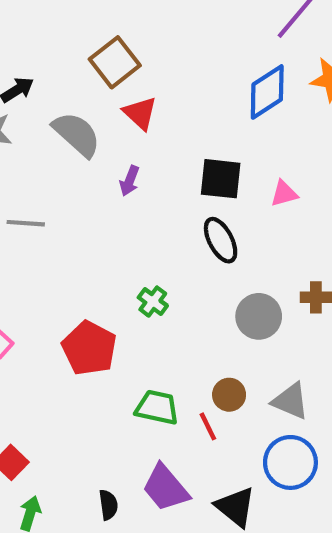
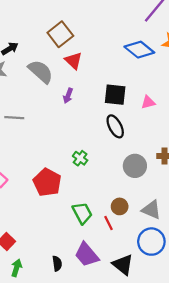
blue diamond: (267, 92) -> (139, 50), turned 72
green trapezoid: (157, 407) -> (82, 213), turned 50

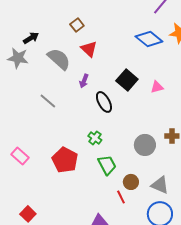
brown square: (60, 34) -> (77, 25), size x0.6
black square: (115, 95) -> (127, 80), turned 35
gray line: (14, 118) -> (48, 101), moved, turned 36
black ellipse: (115, 126) -> (104, 102), moved
green trapezoid: (82, 213) -> (107, 165), moved

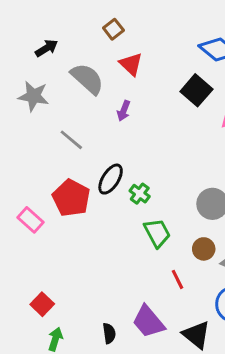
gray star: (18, 58) -> (33, 96), moved
black square: (127, 80) -> (196, 90), moved
black ellipse: (104, 102) -> (111, 179), moved, turned 60
red pentagon: (65, 160) -> (71, 198), moved
brown circle: (131, 182) -> (204, 249), moved

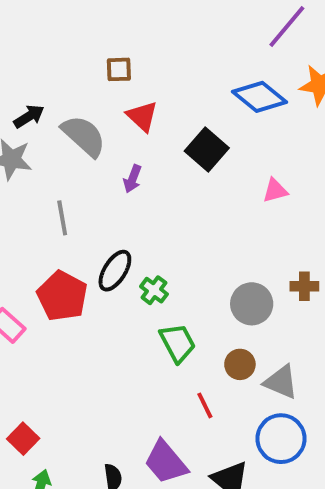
brown square: (113, 29) -> (119, 69), turned 36
black arrow: (47, 48) -> (29, 116), moved
black square: (196, 90) -> (207, 150), moved
gray line: (71, 140) -> (62, 218), turned 40

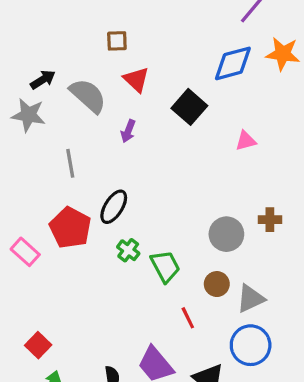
blue diamond: (259, 97) -> (233, 63), turned -54
green cross: (154, 290) -> (128, 250), moved
gray triangle: (281, 382) -> (251, 299), turned -48

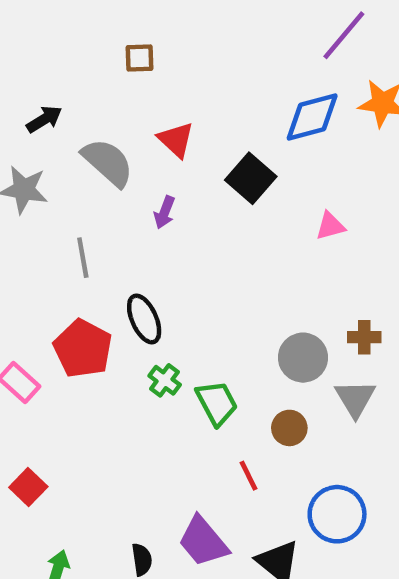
brown square: (117, 41) -> (140, 58), moved
black arrow: (43, 80) -> (44, 119), moved
black ellipse: (114, 207) -> (144, 319), turned -56
gray triangle: (251, 299) -> (355, 398), moved, turned -36
red square: (38, 345) -> (28, 487), moved

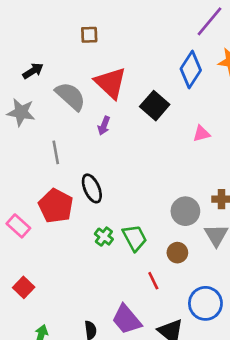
blue diamond: (312, 117) -> (191, 70), turned -42
red triangle: (176, 140) -> (111, 83), size x1.5
green cross: (165, 380) -> (104, 237), moved

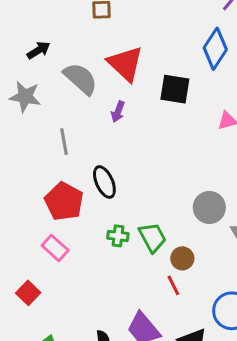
black square: (155, 106) -> (175, 89), turned -32
pink rectangle: (18, 226) -> (55, 248), moved
green cross: (104, 237) -> (118, 236), turned -30
brown circle: (177, 253) -> (182, 258), moved

